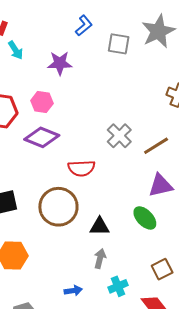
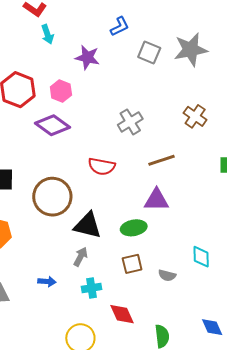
gray cross: (119, 136) -> (130, 122), moved
red semicircle: (81, 168) -> (102, 166), moved
green ellipse: (145, 218) -> (134, 228), turned -70
black triangle: (100, 226) -> (88, 225), size x1.4
brown square: (162, 269) -> (132, 264), moved

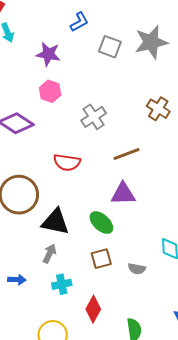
pink hexagon: (61, 91) -> (50, 91), moved
green ellipse: (134, 228) -> (101, 223), turned 55
red diamond: (122, 314) -> (93, 309), turned 56

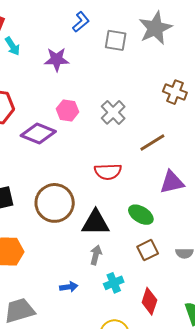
pink hexagon: (50, 91) -> (67, 110), moved
red semicircle: (67, 162) -> (108, 172), moved
purple triangle: (123, 194) -> (172, 182), moved

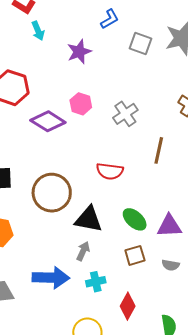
purple star: (57, 59) -> (79, 52), turned -30
brown line: (152, 142) -> (159, 150), turned -56
purple triangle: (172, 182) -> (169, 226), moved
blue arrow: (69, 287) -> (51, 278), size x2.0

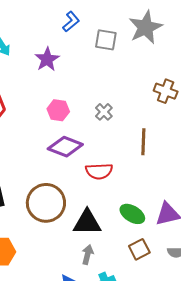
gray cross: (125, 114) -> (104, 112), size x0.7
purple diamond: (48, 121) -> (65, 147), moved

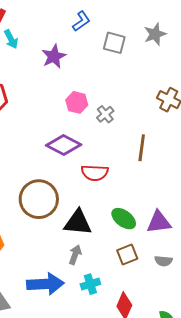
gray star: (146, 27) -> (155, 34), size x0.7
pink hexagon: (58, 110) -> (77, 102), moved

